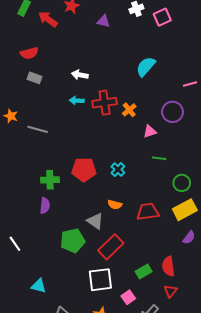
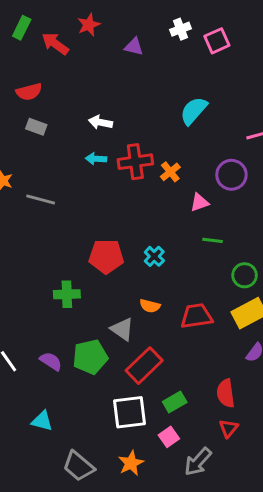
green cross: (50, 180) -> (67, 294), moved
purple semicircle: (45, 206) -> (51, 361), moved, turned -63
green rectangle: (144, 271) -> (175, 402), moved

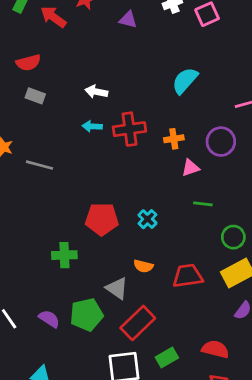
orange cross: (170, 172) -> (174, 139), moved, turned 30
red semicircle: (226, 393) -> (215, 349), turned 112

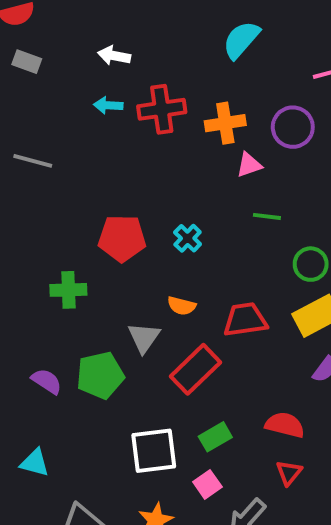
orange cross: (174, 139) -> (225, 123), size x1.4
gray triangle: (117, 288) -> (144, 338), turned 30
red rectangle: (138, 323) -> (195, 369), moved

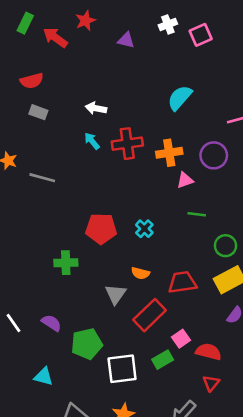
cyan arrow: (108, 105) -> (92, 141), turned 48
green pentagon: (100, 375) -> (87, 344), moved
pink square: (207, 484) -> (181, 339), moved

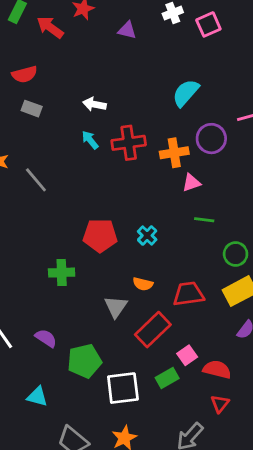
purple circle: (214, 155) -> (211, 139), moved
gray line: (42, 178) -> (36, 180), turned 35

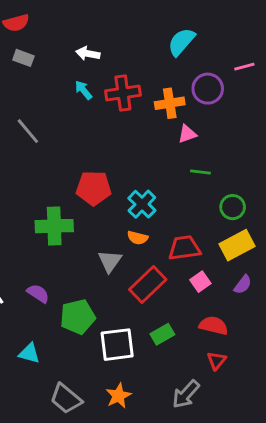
cyan cross: (147, 235) -> (142, 204), moved, size x1.4
green cross: (62, 273) -> (54, 226), size x1.4
pink square: (187, 355) -> (200, 282), moved

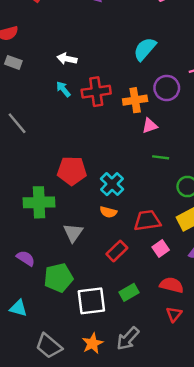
gray triangle: (110, 261) -> (73, 233), moved
red rectangle: (148, 285) -> (117, 251), size x0.7
gray arrow: (186, 394) -> (128, 339), moved

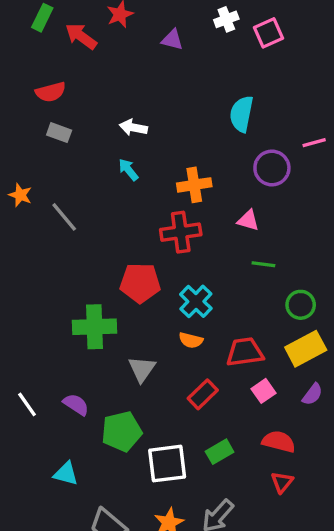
cyan semicircle: (145, 49) -> (241, 114), turned -30
red cross: (96, 92) -> (181, 232), moved
orange cross: (135, 100) -> (194, 185), moved
pink triangle: (150, 126) -> (248, 220), turned 35

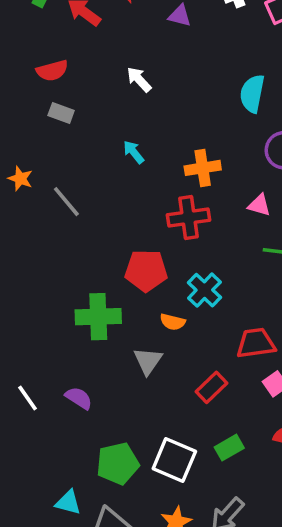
white arrow: (133, 127) -> (139, 79), moved, turned 36
orange semicircle: (191, 340) -> (173, 322), moved
green pentagon: (122, 431) -> (118, 464), moved
white square: (167, 464) -> (174, 460), turned 30
cyan triangle: (66, 474) -> (68, 502), moved

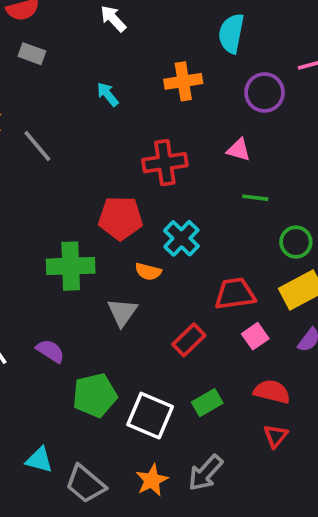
orange cross: (203, 168) -> (183, 81), moved
green pentagon: (118, 464) -> (95, 395), moved

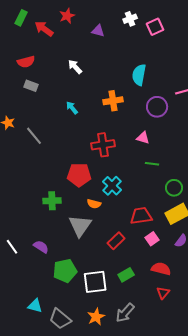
green cross: (71, 266) -> (52, 201), size x0.7
gray triangle: (122, 312) -> (80, 226), size x1.4
white square: (150, 416) -> (95, 282), turned -30

